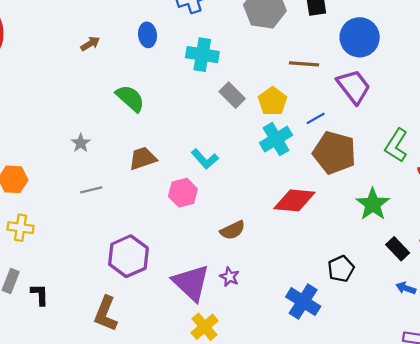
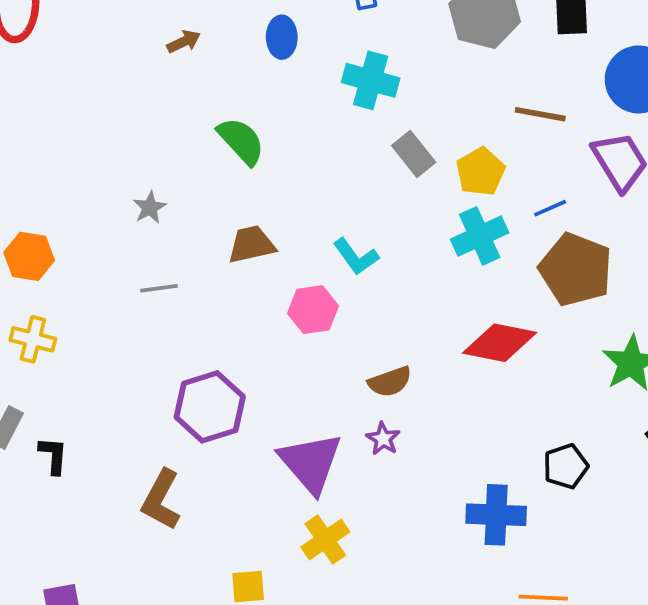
purple star: (230, 277) -> (383, 439), moved
blue cross: (303, 302) -> (496, 515), turned -36

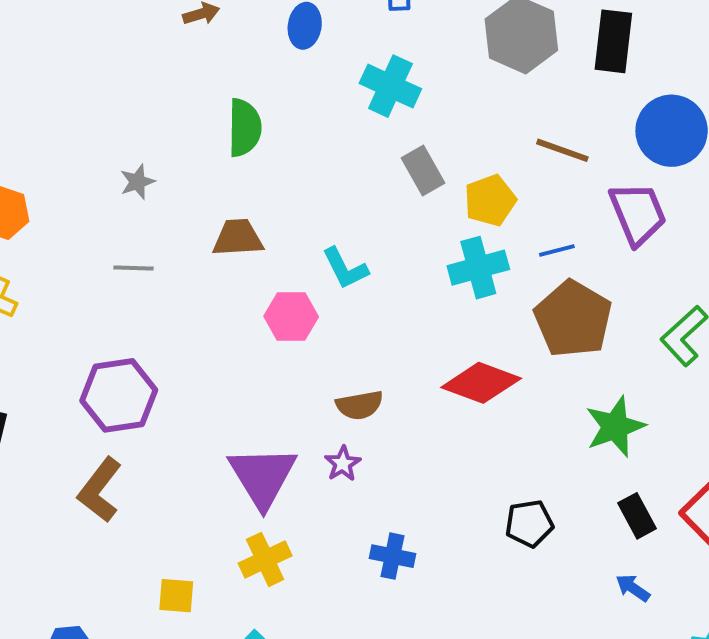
green semicircle: (241, 141) -> (244, 128), turned 34
purple hexagon: (210, 407) -> (119, 395), moved
blue cross: (496, 515) -> (392, 556), moved, size x0.7

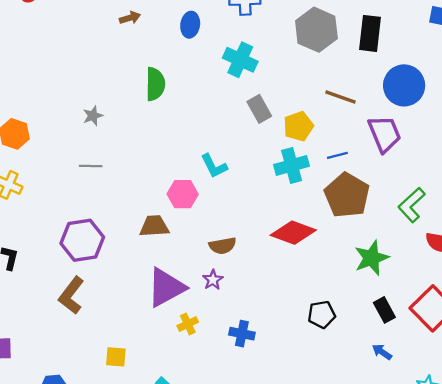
brown trapezoid: (238, 238) -> (154, 226), moved
purple triangle: (263, 477) -> (166, 287), turned 33
yellow cross: (265, 559) -> (188, 324), moved, size x0.7

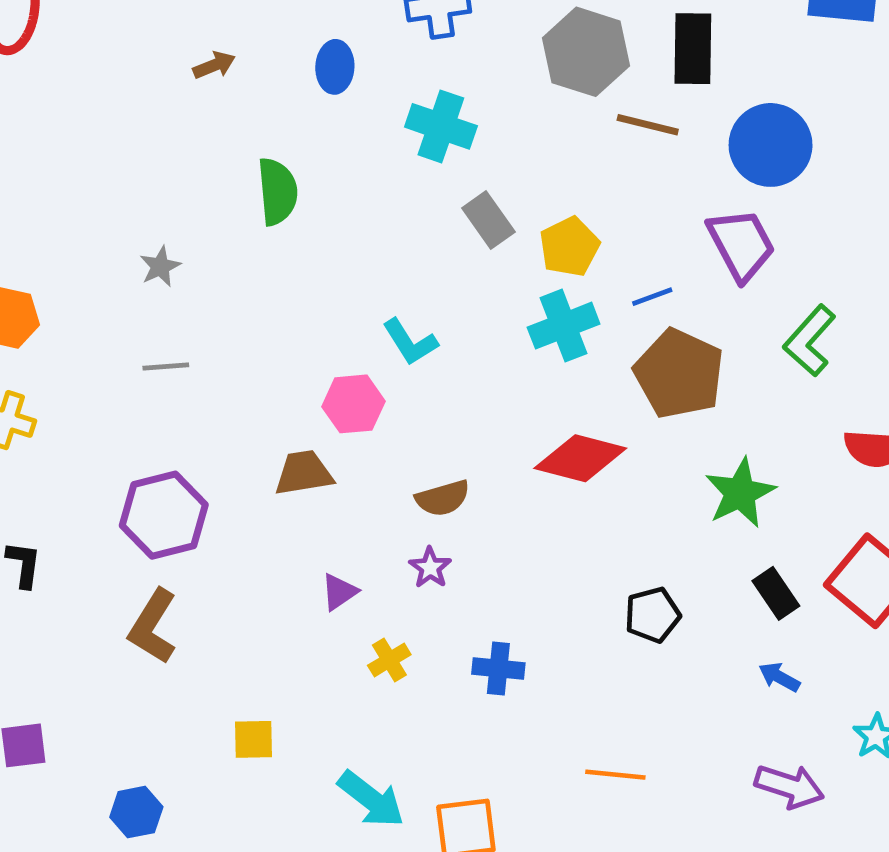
brown line: (341, 97) -> (648, 125), moved
green L-shape: (412, 205) -> (810, 341), moved
purple triangle: (166, 287) -> (339, 592), size x0.5

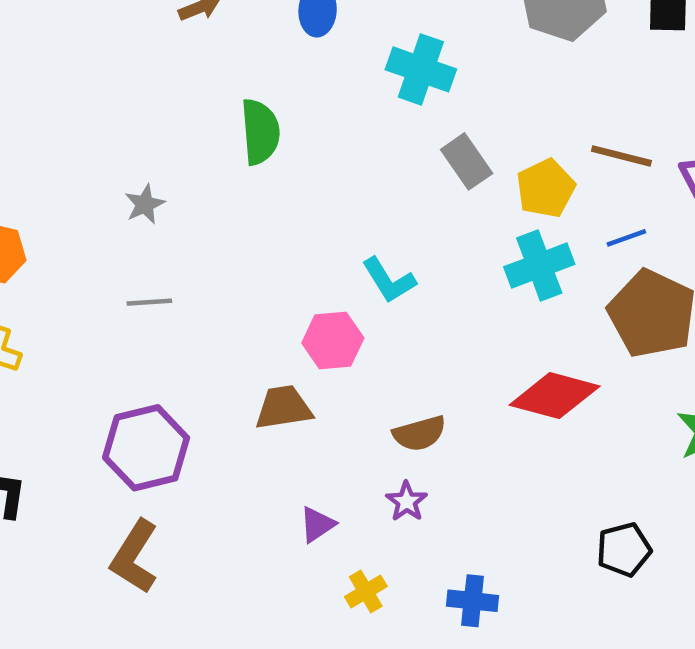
brown line: (648, 125) -> (621, 156), moved

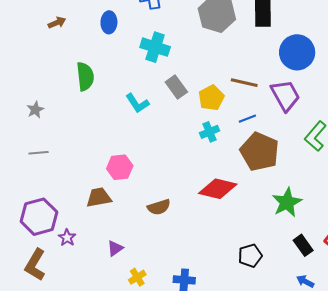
cyan cross: (539, 266) -> (209, 132), size x0.7
cyan L-shape: (389, 280) -> (137, 103), moved
purple star: (407, 501) -> (67, 238), moved

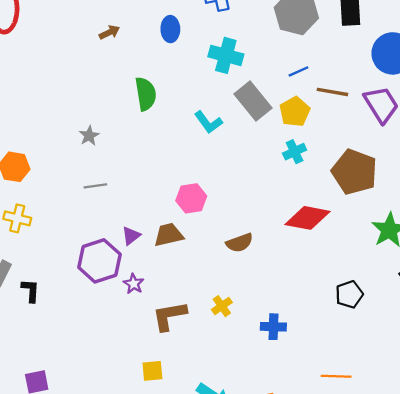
gray rectangle: (176, 87) -> (253, 101), size x1.4
blue line: (247, 119) -> (298, 71), moved
purple triangle: (115, 248) -> (131, 236), moved
brown L-shape: (35, 265) -> (169, 316), moved, turned 52
yellow cross: (137, 277) -> (222, 306), moved

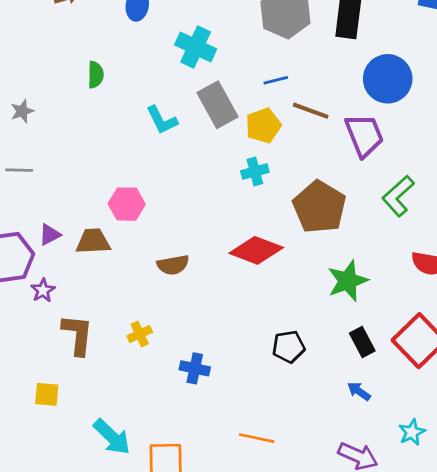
green semicircle: (146, 94) -> (96, 75), size x0.7
brown L-shape: (169, 316) -> (77, 335), turned 96

